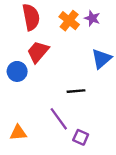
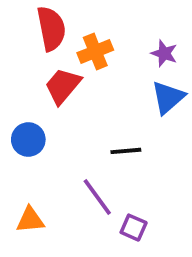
purple star: (92, 18) -> (164, 53), moved
orange cross: (69, 21) -> (95, 51), moved, turned 30
blue circle: (17, 71) -> (28, 140), moved

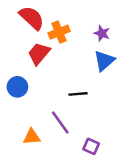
red semicircle: (51, 28) -> (32, 18), turned -36
orange triangle: (30, 220) -> (32, 137), moved
purple square: (134, 228) -> (91, 146), moved

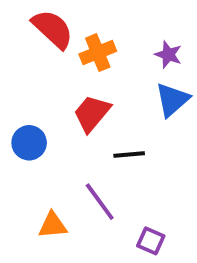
red trapezoid: (39, 54) -> (92, 113), moved

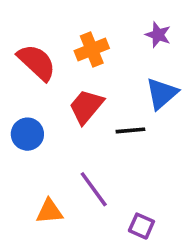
red semicircle: (53, 29) -> (37, 62), moved
purple star: (168, 55) -> (158, 35), moved
black line: (129, 155) -> (130, 130), moved

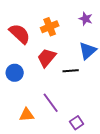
purple square: (141, 226) -> (77, 123), turned 32

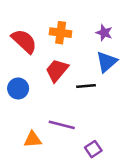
purple star: (86, 19) -> (104, 33), moved
orange cross: (50, 27) -> (61, 33), turned 30
purple line: (51, 103) -> (62, 125), turned -40

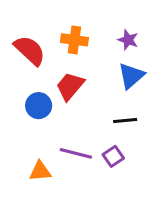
black line: (86, 86) -> (125, 121), moved
blue circle: (18, 88) -> (39, 106), moved
purple square: (93, 149) -> (113, 156), moved

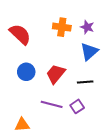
orange cross: (74, 40) -> (62, 27), moved
red trapezoid: (70, 86) -> (56, 74), moved
orange triangle: (40, 171) -> (22, 125), moved

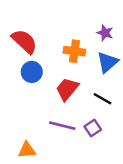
orange cross: (62, 27) -> (74, 51), moved
blue circle: (26, 72) -> (32, 72), moved
black line: (85, 82) -> (103, 99), turned 35

